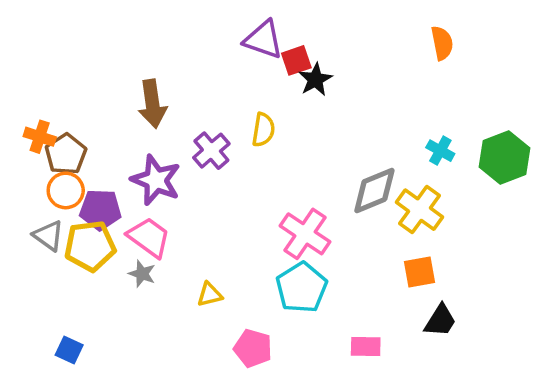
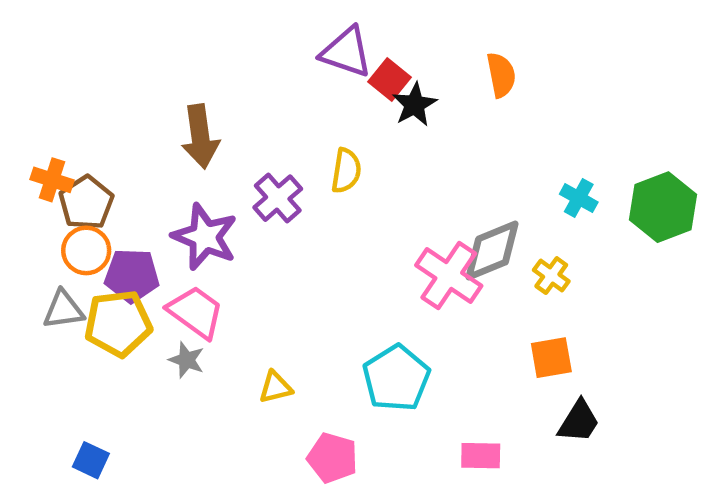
orange semicircle: (442, 43) -> (501, 75), moved
red square: (296, 60) -> (389, 79), turned -32
yellow cross: (419, 210) -> (551, 276), size x0.6
pink cross: (305, 234) -> (449, 276), moved
gray triangle: (48, 236) -> (63, 310), turned -44

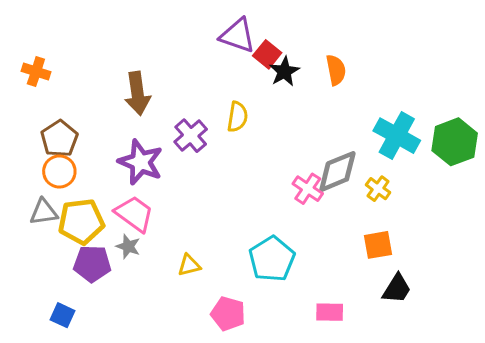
orange semicircle: (501, 75) -> (336, 70), moved
orange cross: (52, 180) -> (36, 72), moved
cyan cross: (579, 198) -> (397, 136), size x1.8
purple pentagon: (132, 276) -> (92, 264), moved
pink cross: (449, 276) -> (308, 189), size x0.7

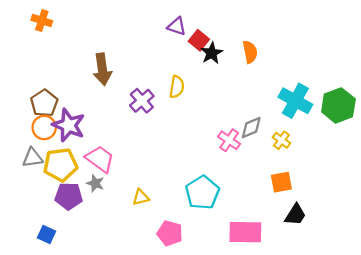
purple triangle: (237, 36) -> (177, 26), size x0.7
orange cross: (36, 72) -> (42, 21), moved
purple star: (141, 162) -> (69, 125), moved
gray diamond: (337, 171) -> (251, 127), size x0.7
pink rectangle: (330, 312) -> (245, 232), size x1.6

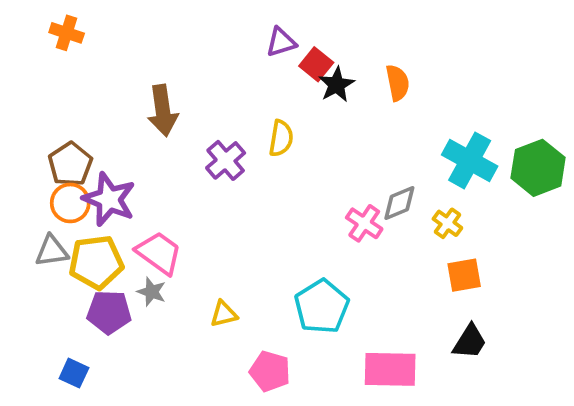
purple triangle: (177, 26) -> (281, 42), turned -36
orange square: (281, 182) -> (464, 275), moved

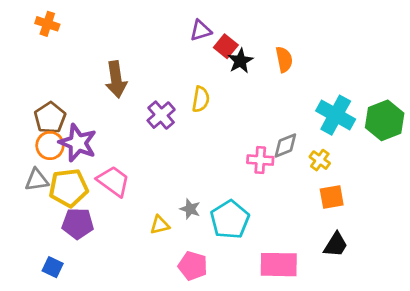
pink cross: (364, 223) -> (260, 160), turned -30
gray star: (152, 292) -> (190, 209), moved

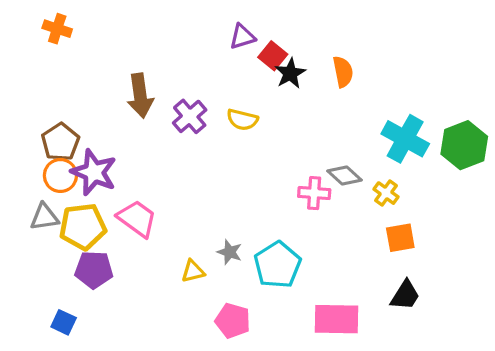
yellow semicircle: (201, 99) -> (242, 120), turned 95
purple cross: (161, 115) -> (190, 116), moved
gray diamond: (285, 145) -> (344, 175), turned 64

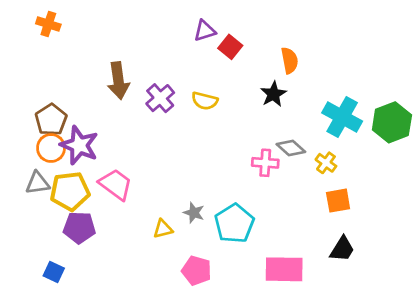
black star: (290, 73) -> (273, 94), moved

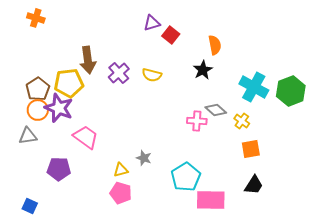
yellow pentagon: (70, 191) -> (69, 83), moved
cyan pentagon: (234, 223) -> (186, 177), moved
pink pentagon: (197, 271) -> (121, 193), moved
blue square: (54, 272) -> (30, 206), moved

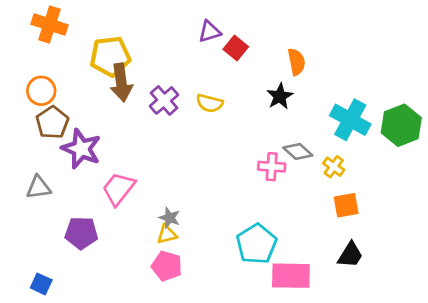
orange cross: (36, 18) -> (50, 25), size x1.4
yellow pentagon: (69, 83) -> (110, 56), moved
orange circle: (38, 110) -> (41, 91), moved
pink trapezoid: (86, 137) -> (118, 189), turned -88
gray star: (144, 158) -> (170, 218), moved

